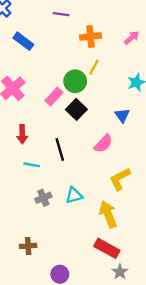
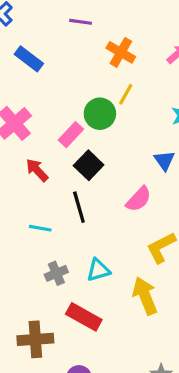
orange cross: (90, 37) -> (121, 52), turned 36
black square: (76, 109) -> (89, 165), moved
red arrow: (22, 134) -> (37, 170), moved, turned 138
brown cross: (28, 246) -> (35, 339), size x1.5
red rectangle: (107, 248) -> (84, 317), moved

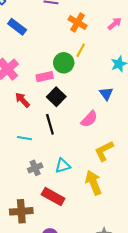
pink rectangle: (71, 135) -> (45, 77), turned 35

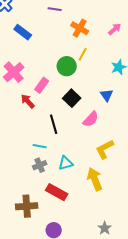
pink rectangle: (45, 77) -> (42, 85), moved, turned -42
black square: (56, 97) -> (72, 98), moved
cyan line: (24, 138) -> (40, 146), moved

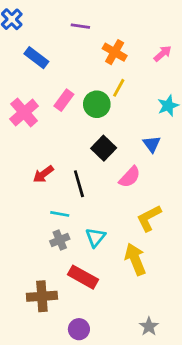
pink rectangle: (42, 85) -> (64, 100), moved
red arrow: (28, 101) -> (43, 174), moved, turned -84
cyan triangle: (66, 163) -> (95, 237), turned -35

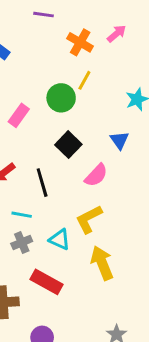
pink arrow: (163, 53) -> (117, 34), moved
pink rectangle: (64, 100) -> (19, 115), moved
yellow L-shape: (149, 218) -> (89, 219), moved
cyan triangle: (95, 237) -> (60, 240), turned -45

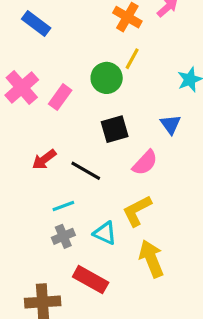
black square: (68, 145) -> (115, 129), turned 30
black line: (42, 183) -> (86, 171), turned -44
cyan line: (22, 215) -> (63, 206), turned -30

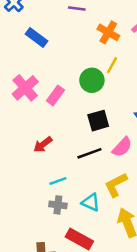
black line: (86, 171) -> (89, 153), moved, turned -50
gray cross: (63, 236) -> (58, 205), turned 30

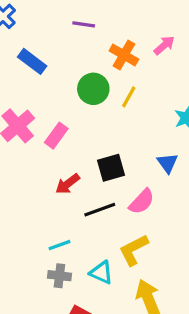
green circle: (92, 80) -> (93, 89), moved
red arrow: (43, 145) -> (68, 184), moved

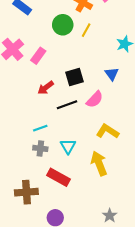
yellow L-shape: (134, 250) -> (107, 131), moved, turned 60
cyan triangle: (101, 273) -> (68, 146), turned 35

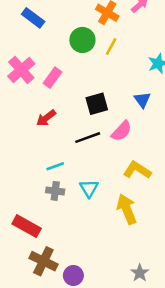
red arrow: (46, 88) -> (46, 118), moved
red rectangle: (58, 177) -> (27, 226), moved
brown cross: (26, 192) -> (43, 261), moved, turned 30

